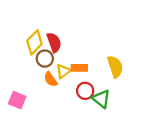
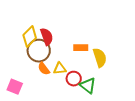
brown circle: (45, 59) -> (39, 51), size x1.5
orange rectangle: (79, 68) -> (81, 48), moved
yellow triangle: (63, 71) -> (60, 69), moved, turned 32

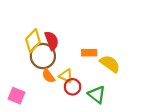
yellow semicircle: (100, 58) -> (110, 64), turned -36
yellow triangle: (60, 69) -> (66, 76), turned 32
red circle: (74, 79) -> (73, 87), moved

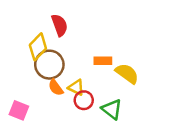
red semicircle: (52, 41) -> (60, 25), moved

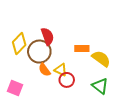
red semicircle: (60, 25) -> (47, 36), moved
yellow diamond: (38, 47) -> (19, 43), moved
green triangle: (112, 109) -> (100, 86), moved

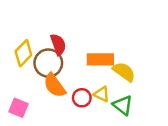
orange rectangle: (82, 49) -> (100, 59), size x1.5
orange semicircle: (44, 70) -> (54, 85), size x1.5
yellow triangle: (61, 70) -> (102, 94), moved

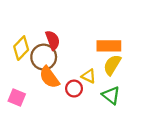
orange rectangle: (100, 59) -> (109, 46), moved
yellow semicircle: (124, 72) -> (112, 65), turned -95
yellow triangle: (102, 94) -> (89, 76), moved

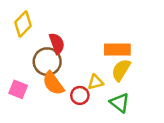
yellow diamond: (21, 48) -> (23, 24), moved
yellow triangle: (89, 76) -> (96, 82), turned -40
pink square: (17, 97) -> (18, 89), moved

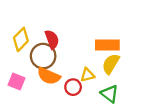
yellow diamond: (23, 24) -> (21, 39), moved
orange semicircle: (53, 83) -> (49, 76), turned -30

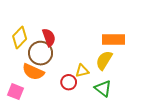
orange rectangle: (107, 45) -> (113, 40), moved
orange semicircle: (49, 76) -> (33, 72), moved
pink square: (16, 82) -> (16, 92), moved

